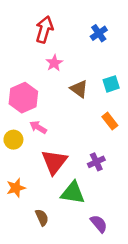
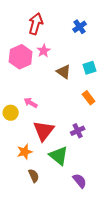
pink hexagon: (23, 98) -> (21, 57), moved
orange star: (16, 188) -> (25, 152), moved
green triangle: (73, 193) -> (59, 156), turned 30

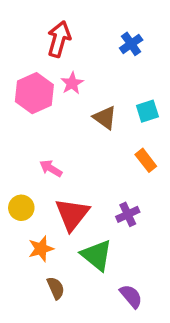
yellow circle: (11, 113) -> (21, 208), moved

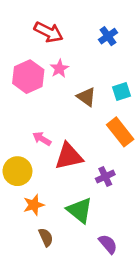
red arrow: (59, 39) -> (49, 32), turned 100
orange rectangle: (146, 160) -> (120, 132), size x1.5
yellow circle: (21, 208) -> (17, 171), size x1.4
red triangle: (72, 214) -> (69, 156), moved, turned 40

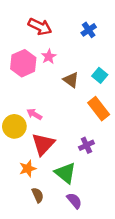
cyan square: (121, 91) -> (100, 75), turned -32
red triangle: (69, 156) -> (43, 144), moved, turned -35
yellow circle: (17, 171) -> (14, 126), moved
purple semicircle: (108, 244) -> (74, 201), moved

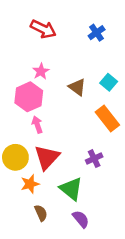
pink star: (49, 57) -> (41, 71), moved
pink hexagon: (23, 63) -> (29, 97), moved
pink arrow: (34, 114) -> (37, 125), turned 40
yellow circle: (14, 126) -> (15, 157), moved

